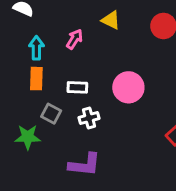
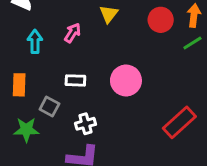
yellow triangle: (111, 20) -> (109, 14), turned 42
orange rectangle: (36, 79) -> (19, 85), moved
white cross: (89, 118) -> (86, 124), moved

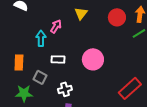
cyan arrow: (35, 41) -> (41, 38), moved

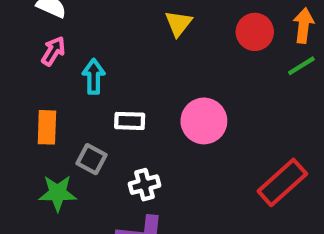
pink arrow: (56, 26) -> (53, 51), moved

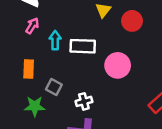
red circle: (255, 32) -> (132, 21), moved
white rectangle: (130, 121) -> (83, 46), moved, size x1.5

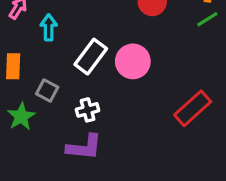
white rectangle: (83, 46) -> (91, 57), moved, turned -55
green star: (35, 106) -> (21, 116), turned -30

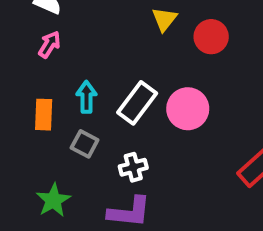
cyan arrow: (49, 27) -> (86, 97), moved
green star: (21, 116) -> (53, 200), moved

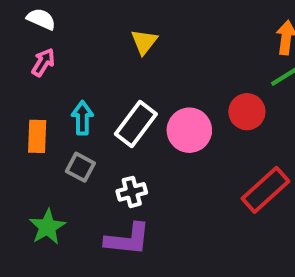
yellow triangle: (164, 19) -> (144, 42), moved
red circle: (211, 37) -> (247, 112), moved

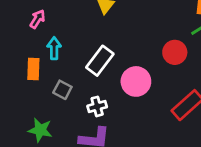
cyan arrow: (82, 118) -> (54, 48), moved
pink circle: (189, 130) -> (136, 81), moved
green star: (47, 227) -> (40, 130), turned -30

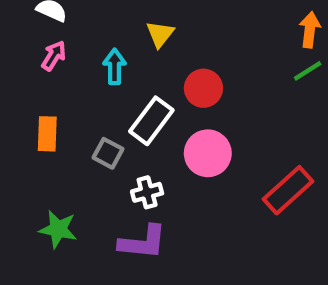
cyan arrow: (54, 48) -> (115, 67), moved
red circle: (175, 52) -> (203, 88), moved
gray square: (62, 90) -> (108, 153), moved

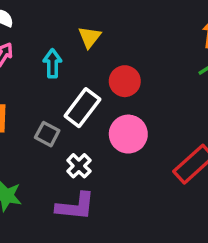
white cross: (147, 192) -> (79, 166), turned -30

